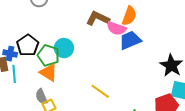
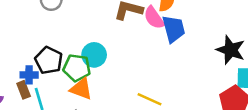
pink semicircle: (116, 28) -> (154, 18), turned 48
blue trapezoid: (130, 40) -> (174, 29), turned 110

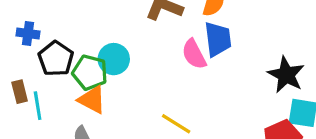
pink semicircle: (154, 18) -> (194, 54), moved
blue cross: (29, 75) -> (28, 34), moved

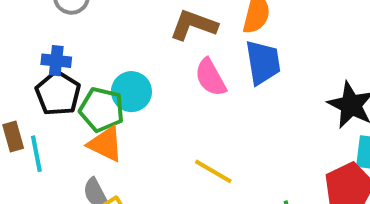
blue cross: (28, 34) -> (56, 61), moved
pink semicircle: (194, 54) -> (211, 77), moved

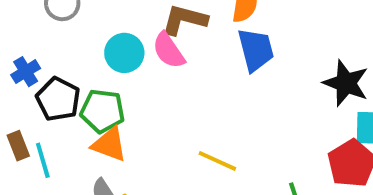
blue cross: (56, 61) -> (26, 72), moved, turned -32
pink semicircle: (211, 77) -> (169, 50), moved
cyan circle: (131, 92) -> (124, 53), moved

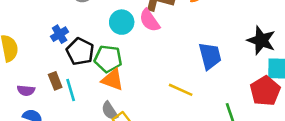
blue trapezoid: (256, 50) -> (210, 56), moved

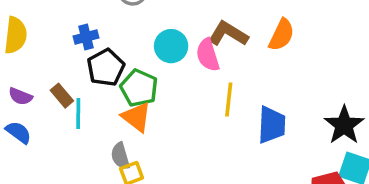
brown rectangle: (55, 81) -> (62, 96), turned -36
yellow line: (181, 90) -> (229, 100), moved, turned 55

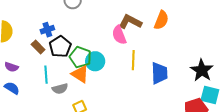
cyan circle: (171, 46) -> (95, 61), moved
brown rectangle: (62, 96) -> (38, 47), moved
gray semicircle: (120, 156) -> (60, 89), moved, turned -84

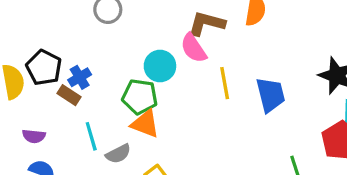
blue cross: (47, 30) -> (80, 77), moved
black pentagon: (60, 47) -> (44, 68), moved
cyan circle: (95, 61) -> (160, 66), moved

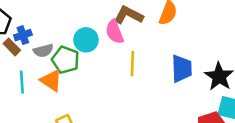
blue trapezoid: (271, 95) -> (182, 69), moved
orange triangle: (145, 124) -> (51, 80), moved
gray semicircle: (118, 154) -> (43, 51), moved

